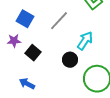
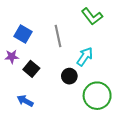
gray line: (59, 21) -> (58, 36), turned -55

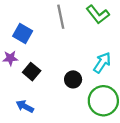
gray line: (58, 36) -> (61, 17), moved
cyan arrow: (85, 57) -> (102, 63), moved

